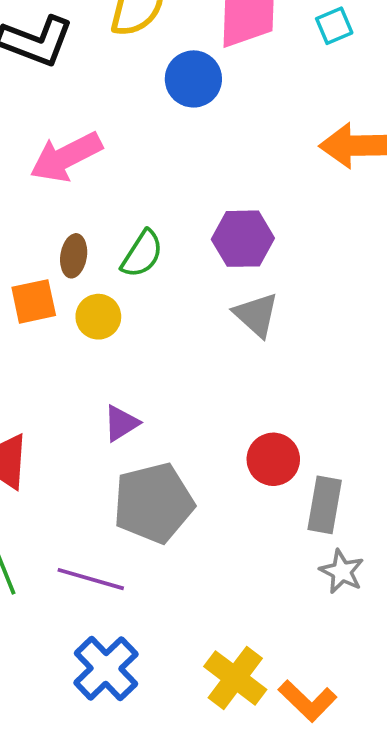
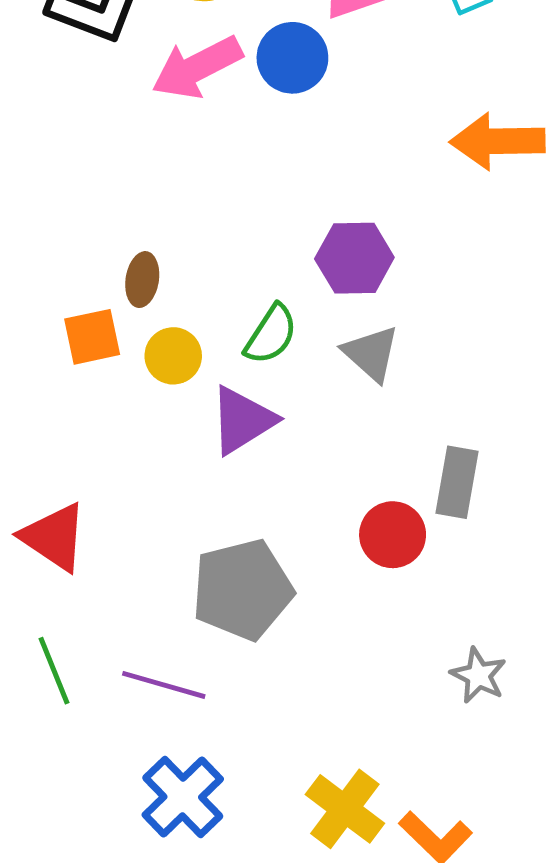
pink arrow: (66, 157) -> (197, 67), moved
green semicircle: (142, 254) -> (271, 334), moved
purple triangle: (121, 423) -> (242, 420), moved, size x1.5
gray rectangle: (325, 505) -> (457, 482), moved

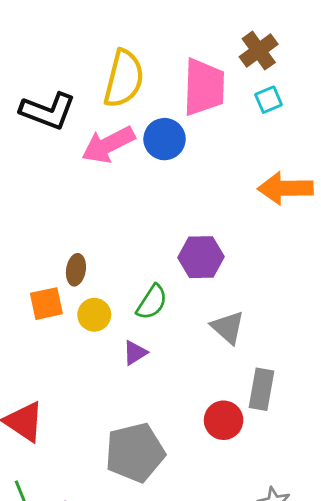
gray triangle: (371, 353) -> (228, 327), moved
purple triangle: (242, 420) -> (135, 353), size x0.6

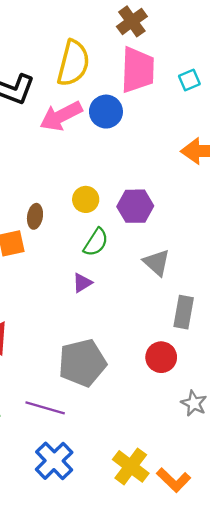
brown cross: (259, 51) -> (132, 21), moved
yellow circle: (94, 315) -> (86, 199), moved
red circle: (224, 420) -> (161, 357), moved

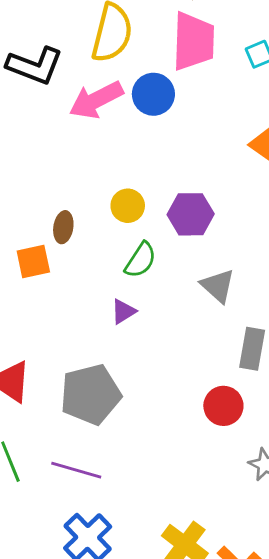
gray pentagon: (82, 363) -> (90, 394), moved

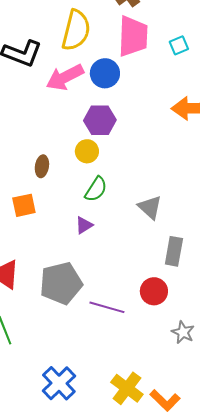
purple hexagon: (191, 214) -> (100, 120), moved
orange square: (33, 261) -> (24, 205), moved
purple line: (76, 470) -> (107, 307), moved

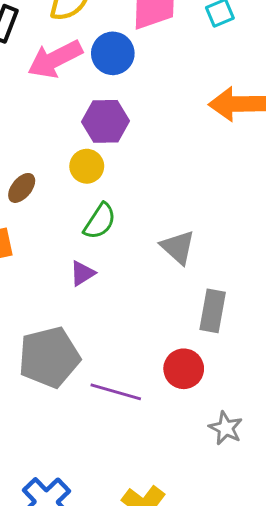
brown ellipse: (42, 166) -> (22, 188), turned 30

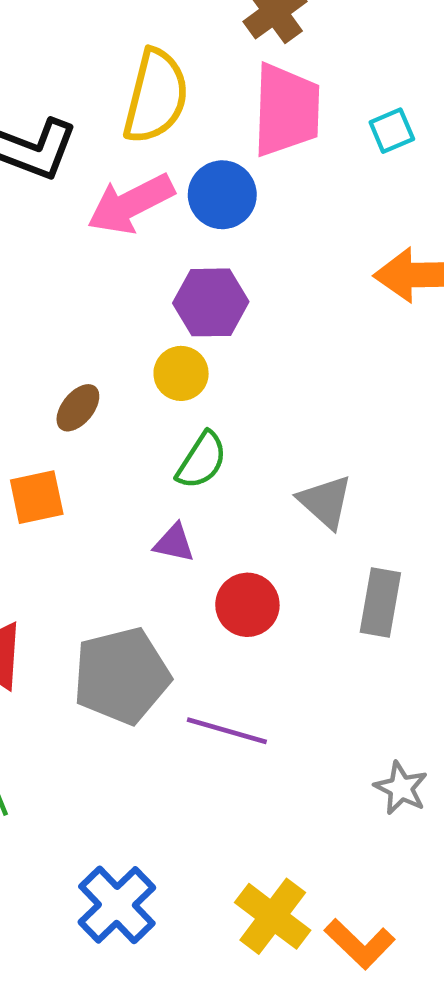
purple triangle: (82, 273) -> (174, 543), turned 44
red circle: (184, 369) -> (247, 605), moved

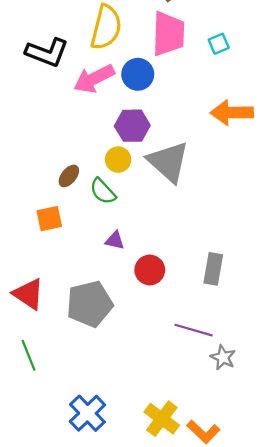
green semicircle: (202, 460) -> (103, 191), moved, turned 104
gray triangle: (325, 502) -> (168, 162), moved, size x1.6
purple line: (227, 731) -> (194, 330), moved

